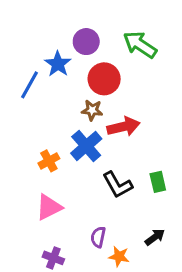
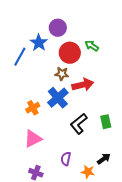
green arrow: (140, 45) -> (92, 46), moved, size x0.6
black L-shape: (118, 185) -> (79, 124), turned 80
orange star: (119, 256) -> (88, 172), moved

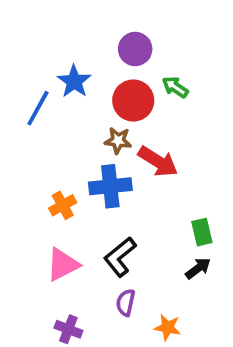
purple circle: (58, 28) -> (135, 49), moved
red arrow: (83, 85) -> (158, 162), turned 45
blue cross: (58, 98) -> (110, 186), turned 35
black L-shape: (79, 124) -> (120, 257), moved
black arrow: (104, 159) -> (198, 268), moved

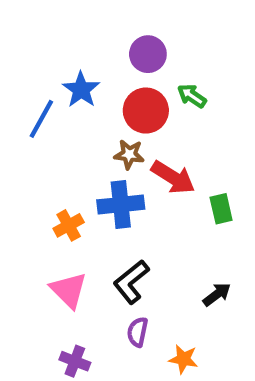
green rectangle: (202, 232) -> (221, 209), moved
pink triangle: (63, 264) -> (69, 290), turned -48

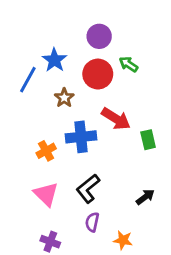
brown star: (129, 154) -> (64, 98), moved, turned 30

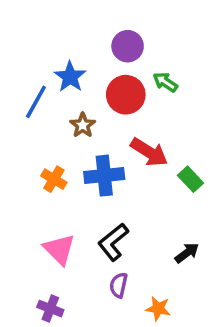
green rectangle: (148, 140) -> (190, 179), turned -30
orange cross: (46, 151) -> (54, 179), moved, turned -30
purple cross: (50, 242) -> (50, 309), moved

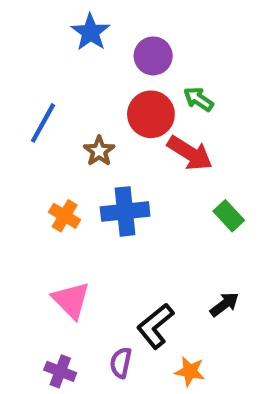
blue star: (70, 77) -> (90, 32), moved
red arrow: (149, 152) -> (190, 153), moved
black L-shape: (113, 242) -> (155, 326), moved
purple semicircle: (119, 285) -> (121, 363), moved

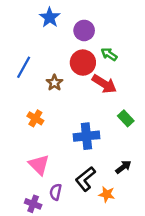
blue cross: (125, 211) -> (86, 136), moved
purple semicircle: (121, 363) -> (56, 192), moved
orange star: (190, 371) -> (107, 194), moved

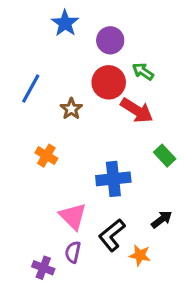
pink triangle: (39, 165) -> (73, 216), moved

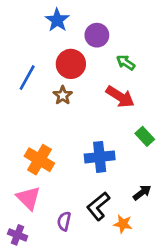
red circle: (109, 82) -> (71, 64), moved
orange cross: (46, 156) -> (39, 160), moved, size x1.5
pink triangle: (73, 216) -> (28, 198), moved
purple cross: (43, 268) -> (18, 235), moved

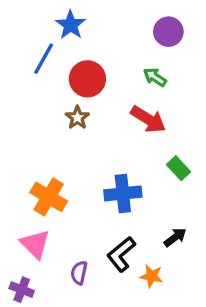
purple circle: (97, 35) -> (168, 32), moved
blue line: (27, 78) -> (44, 59), moved

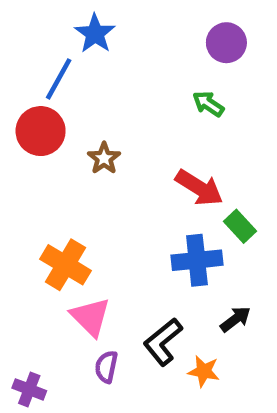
red circle: (87, 79) -> (41, 131), moved
red arrow: (148, 119) -> (199, 188), moved
blue cross: (123, 193) -> (197, 260), moved
pink triangle: (35, 244) -> (90, 317), moved

